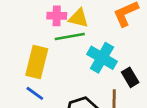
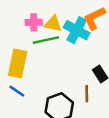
cyan cross: (102, 58) -> (77, 30), moved

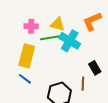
pink cross: (34, 22) -> (31, 26), moved
cyan cross: (77, 30) -> (70, 41), moved

